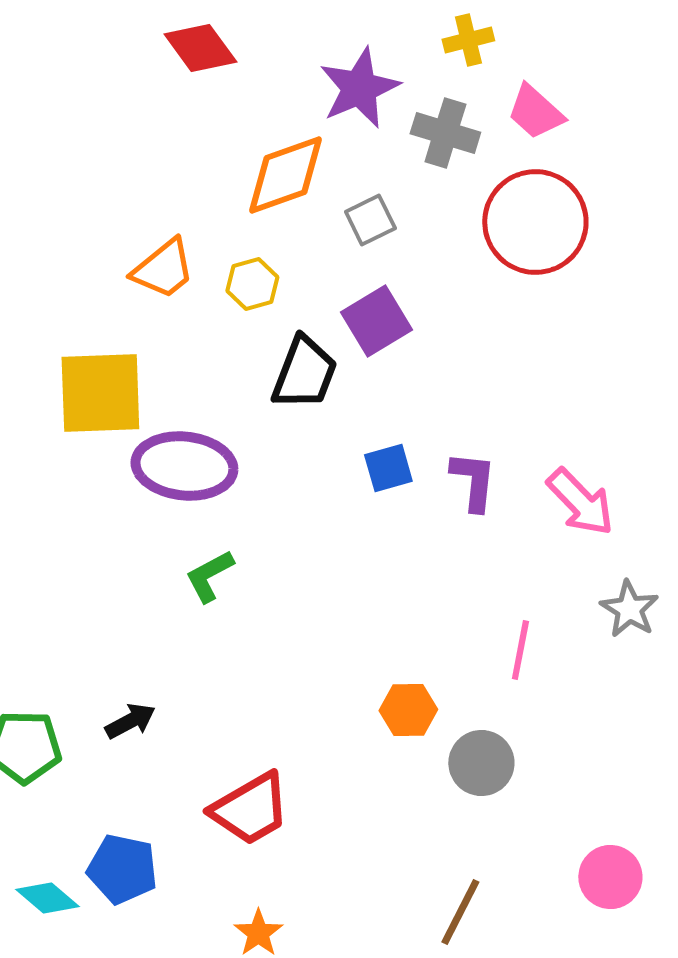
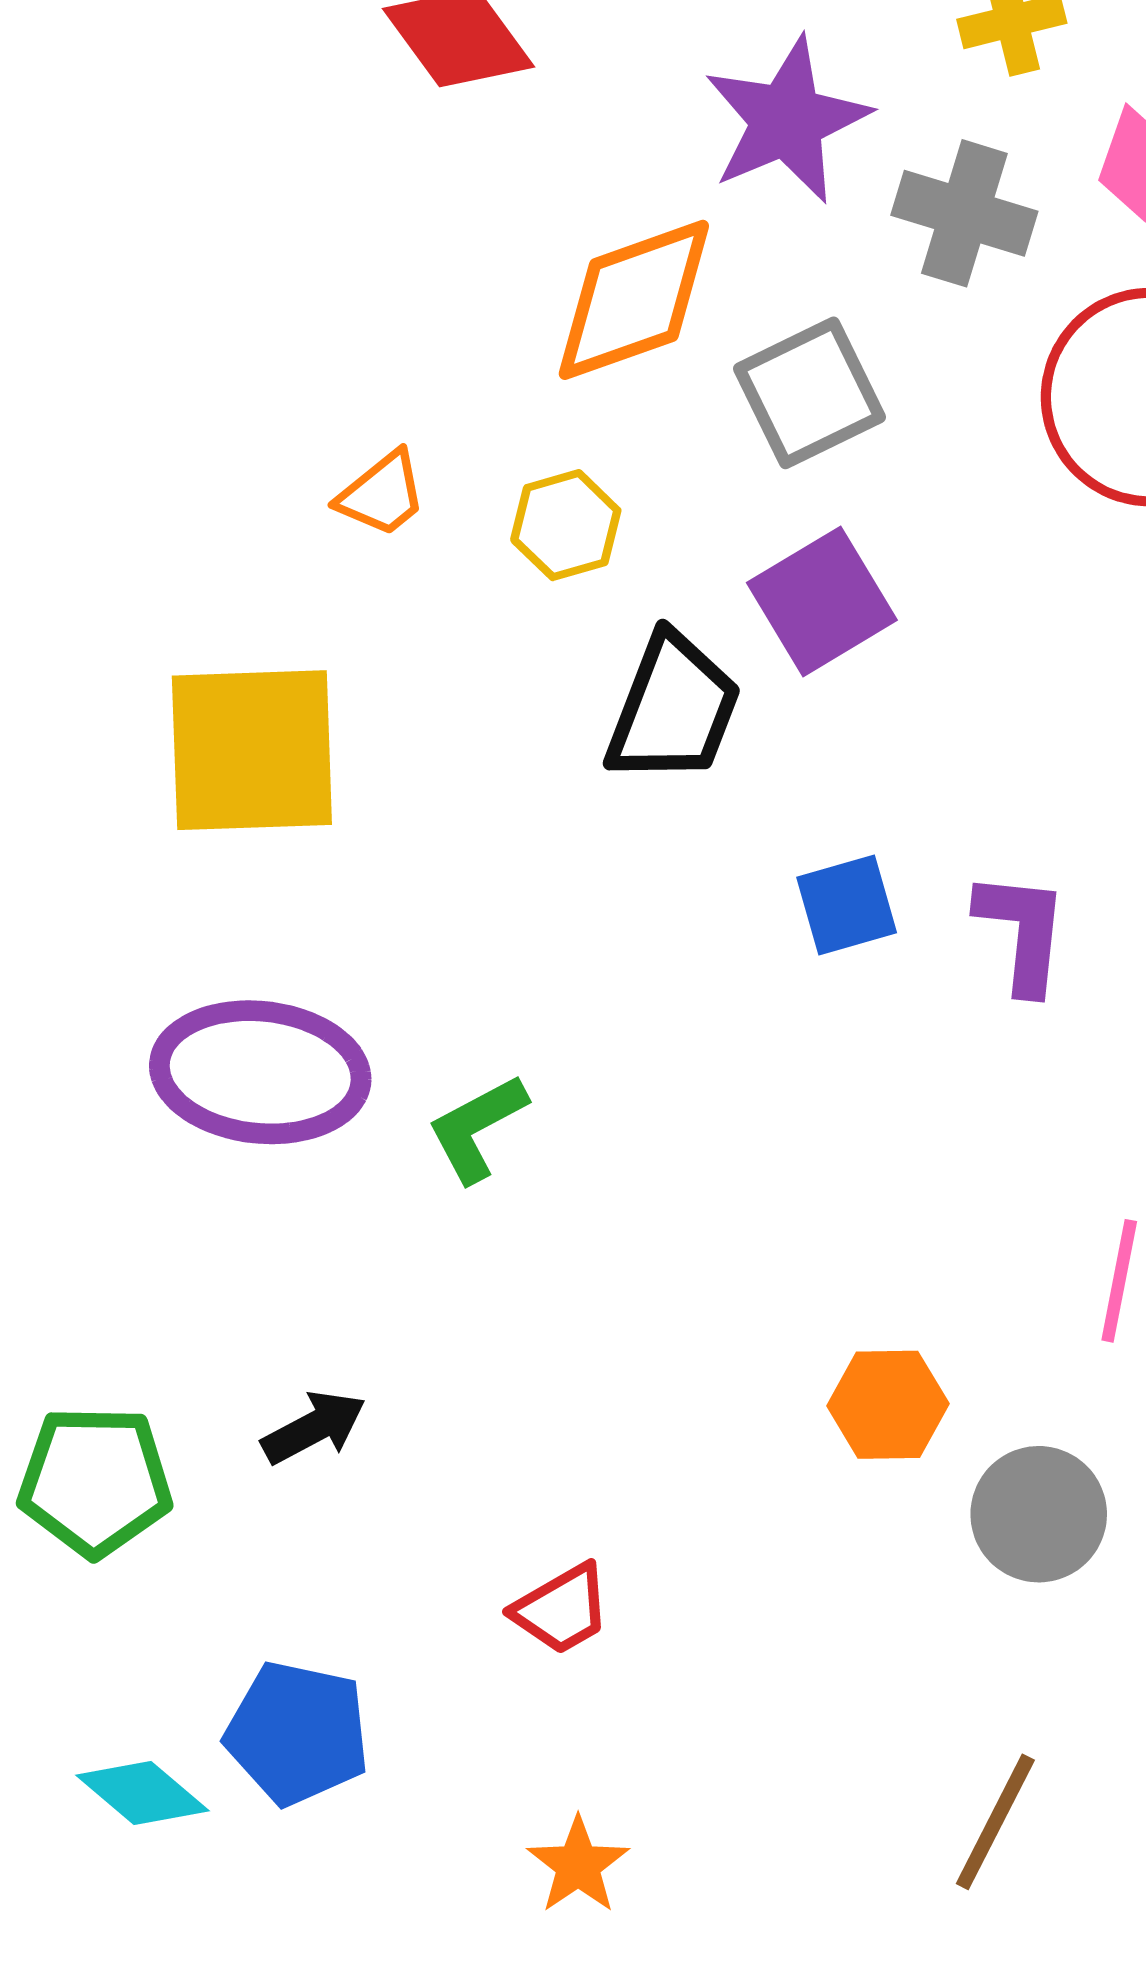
gray square: (370, 220) -> (809, 393), size x1.4
orange trapezoid: (163, 269) -> (382, 494), size x0.7
purple ellipse: (184, 466) -> (260, 1072), moved
red trapezoid: (250, 809) -> (562, 1609), size x0.6

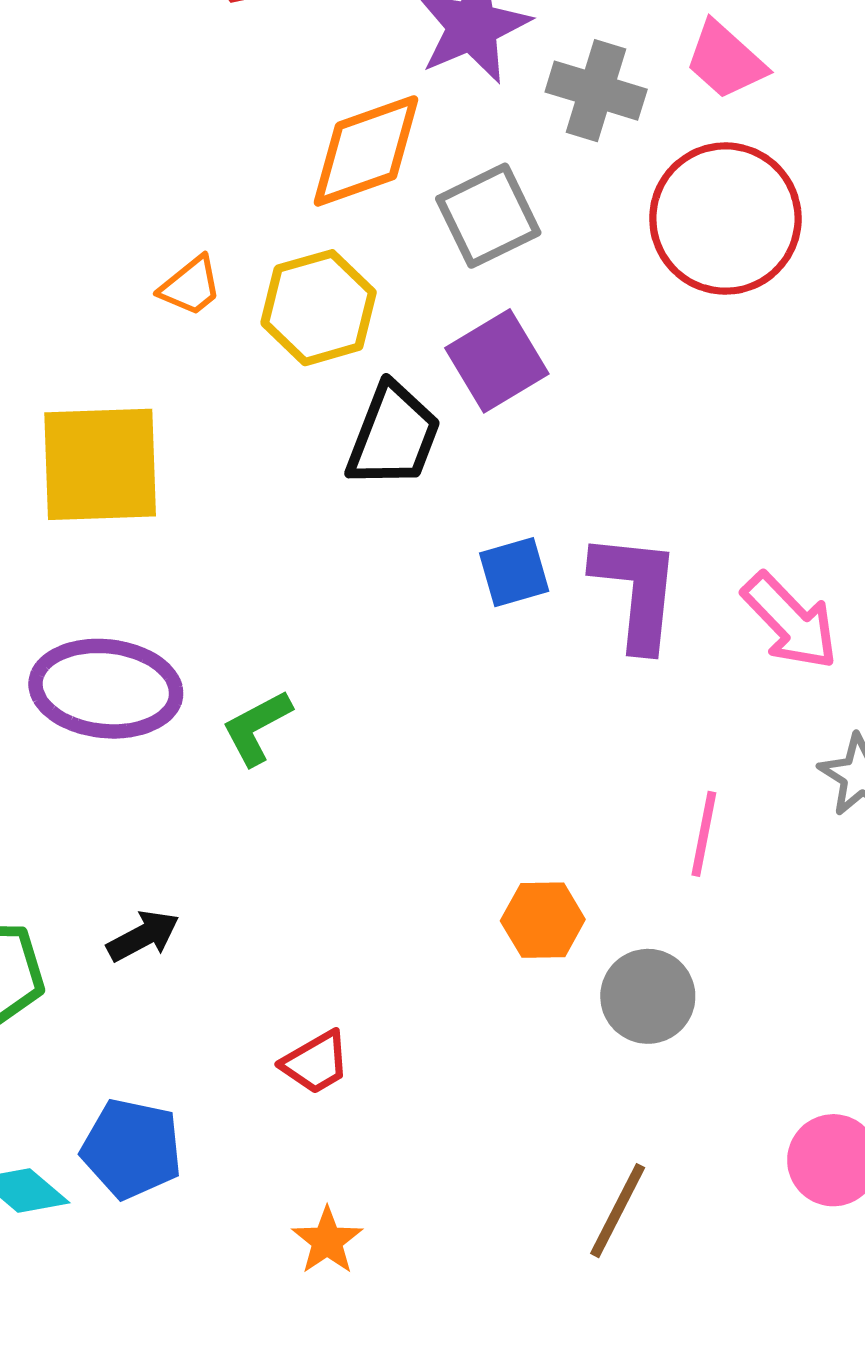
yellow hexagon: (566, 525) -> (319, 308), size x1.5
purple L-shape: (1022, 932) -> (636, 591), size x1.4

